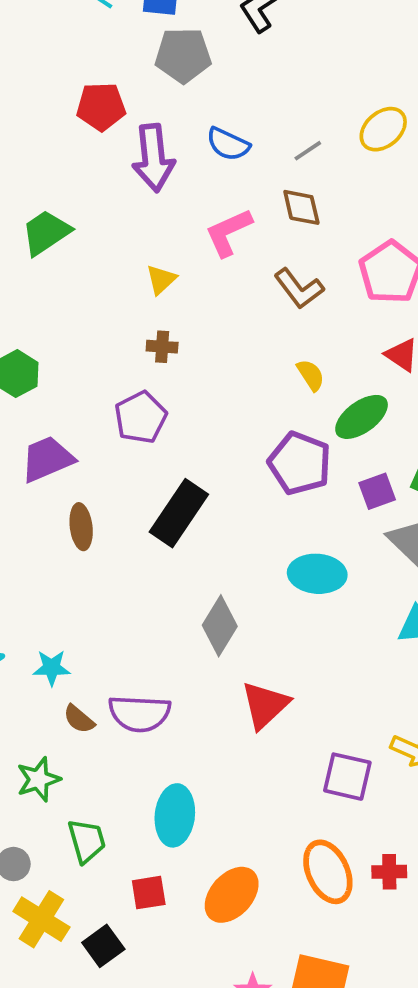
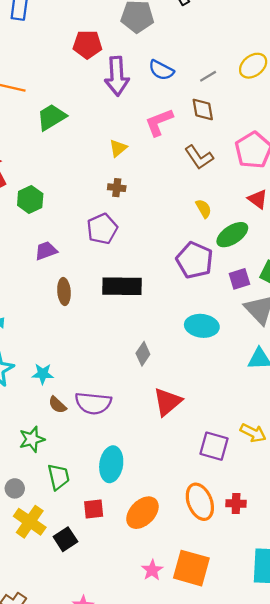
purple trapezoid: (47, 459) -> (46, 251), size x0.7
black rectangle: (179, 513) -> (122, 286), turned 54
gray diamond: (220, 626) -> (143, 354), size x0.7

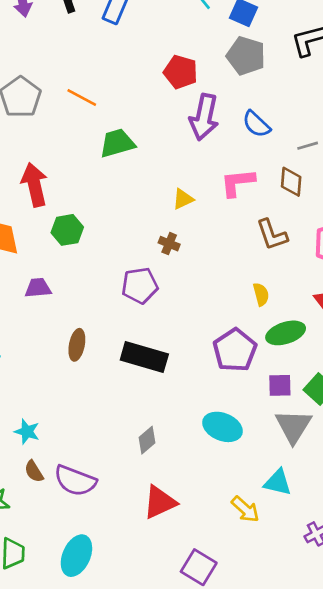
purple trapezoid: (46, 251) -> (38, 288), moved
yellow arrow: (253, 433) -> (245, 509), moved

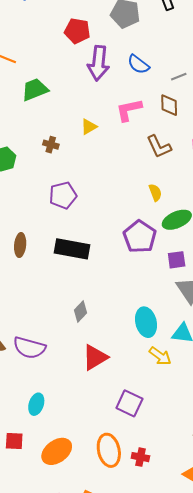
brown cross: (169, 244) -> (51, 145), moved
cyan ellipse: (223, 427) -> (146, 322), moved, turned 60
cyan ellipse: (76, 556) -> (36, 404), size x0.7

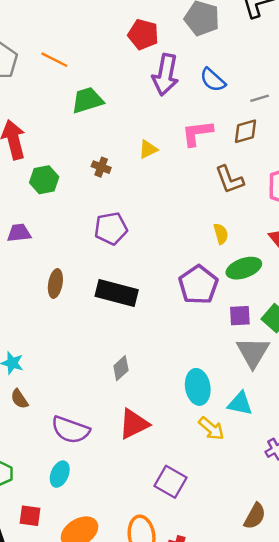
brown diamond: (169, 105) -> (246, 131), turned 70
purple semicircle: (29, 348) -> (70, 430), moved

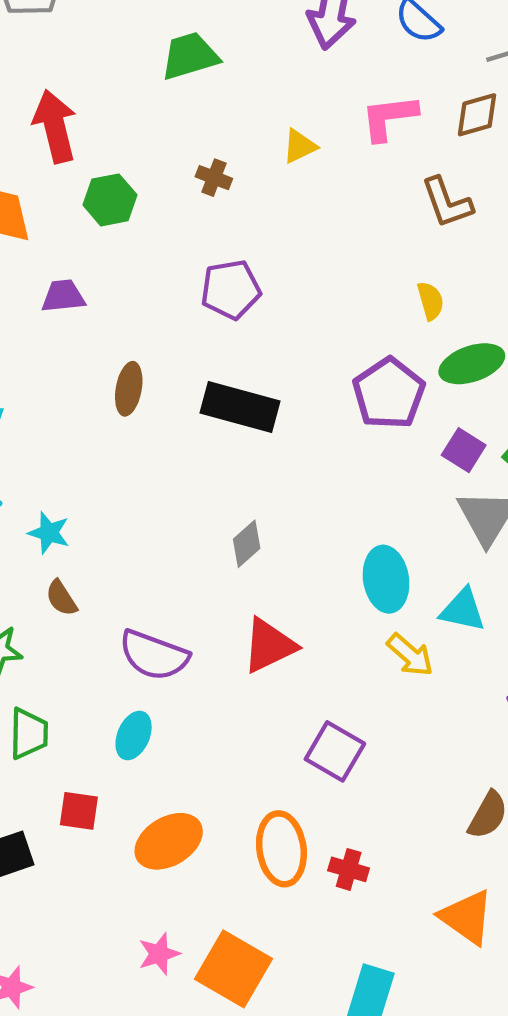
purple square: (240, 316) -> (464, 450), turned 35

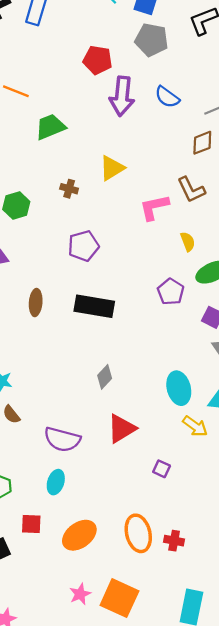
pink L-shape: (389, 117) -> (154, 207), moved
yellow triangle: (299, 146) -> (112, 168), size x1.4
purple pentagon: (389, 393) -> (171, 292), size x0.7
purple square: (335, 751) -> (162, 469), moved, size x0.6

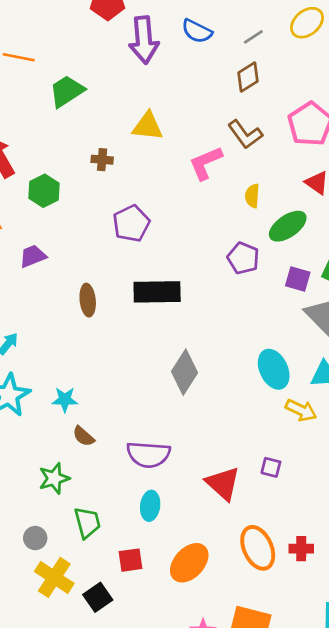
yellow triangle: (112, 168) -> (148, 126), turned 48
yellow semicircle: (188, 242) -> (252, 196), turned -144
gray diamond: (105, 377) -> (184, 372), size x1.5
red triangle: (122, 429) -> (223, 483), moved, turned -36

